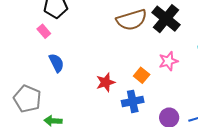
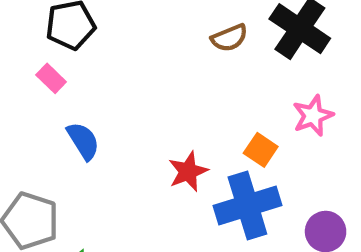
brown semicircle: (132, 20) -> (229, 38), size x0.6
blue cross: (133, 101) -> (247, 205), size x1.4

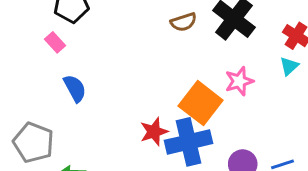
orange square: (261, 150) -> (201, 103), size x1.8
red star: (188, 171) -> (154, 132), moved

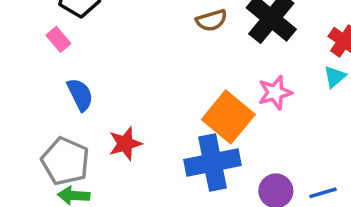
red star: (154, 132) -> (125, 144), moved
gray pentagon: (34, 142) -> (65, 161), moved

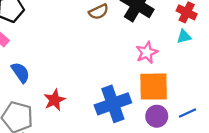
cyan triangle: (335, 77) -> (184, 36), turned 35
orange square: (228, 117) -> (154, 87), moved, turned -32

